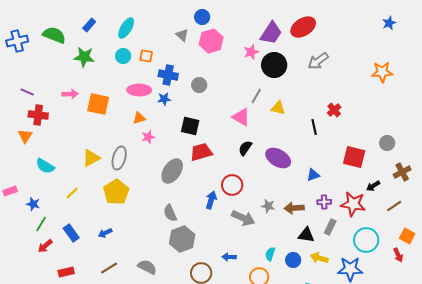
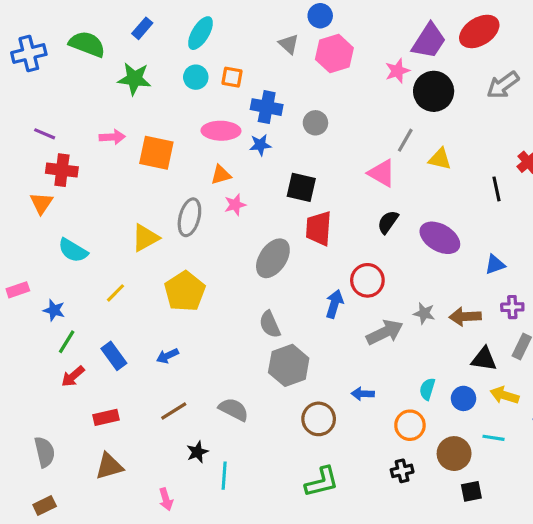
red trapezoid: (201, 152) -> (319, 228), turned -70
gray ellipse: (119, 158) -> (189, 217), moved
gray arrow: (243, 218) -> (385, 332), turned -50

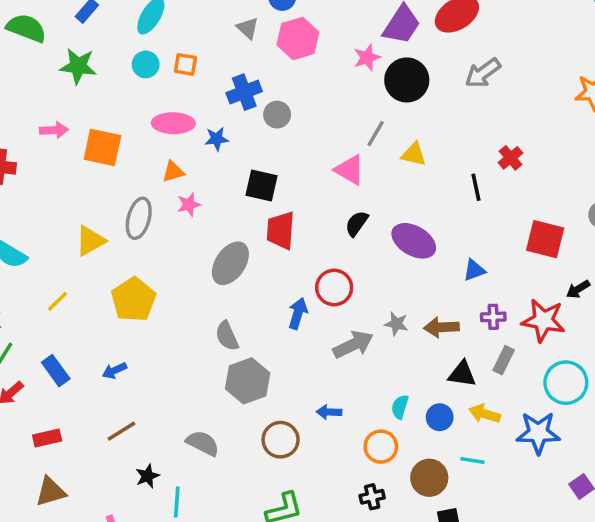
blue cross: (267, 107) -> (244, 92), moved, turned -32
gray semicircle: (234, 409) -> (203, 443), moved

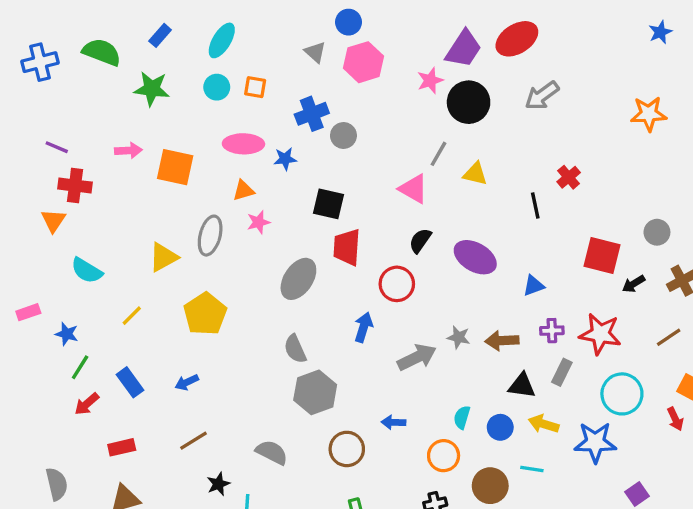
red circle: (334, 288) -> (397, 284), moved
black arrow: (578, 289) -> (634, 284), moved

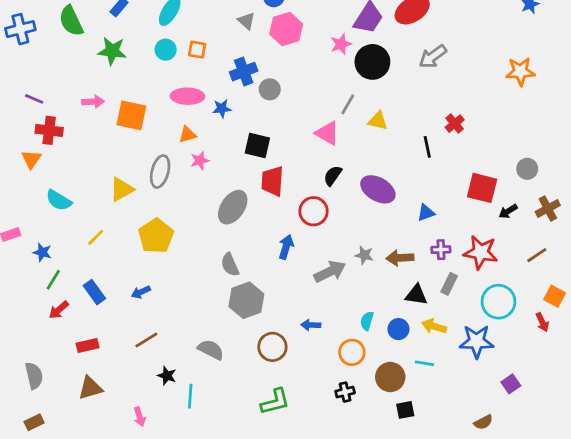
green semicircle: (102, 52) -> (71, 21), turned -136
black star: (218, 484) -> (167, 376), turned -30

